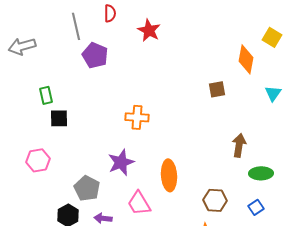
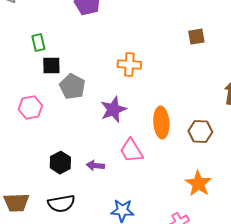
brown square: (217, 89) -> (196, 37), moved
gray pentagon: (87, 188) -> (72, 87), moved
brown hexagon: (215, 200) -> (200, 132), moved

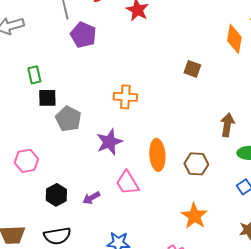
brown square: (196, 37) -> (192, 69), turned 30
pink hexagon: (30, 108) -> (26, 161), moved
purple arrow: (95, 166) -> (91, 198), turned -36

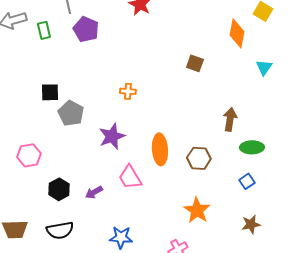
green rectangle: (34, 75) -> (44, 30), moved
orange cross: (125, 97) -> (128, 91), size x0.7

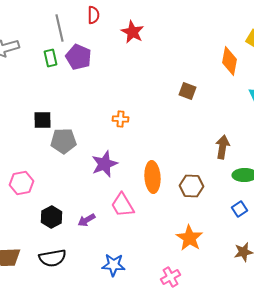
green rectangle: (44, 30) -> (50, 58), moved
gray pentagon: (71, 113) -> (63, 141), turned -30

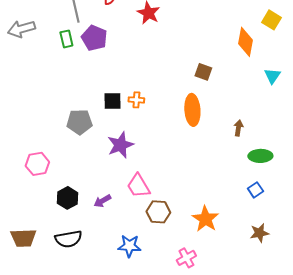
black square: (42, 120) -> (112, 101), moved
brown arrow: (222, 147) -> (238, 128), size x0.7
orange ellipse: (152, 177) -> (192, 110), moved
brown hexagon: (191, 186) -> (158, 212), moved

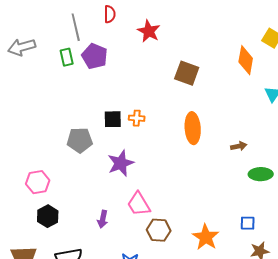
brown square: (203, 72) -> (187, 73), moved, size x1.4
brown arrow: (238, 128) -> (239, 146), turned 70
blue square: (255, 190) -> (248, 223), moved, turned 35
black hexagon: (67, 198) -> (48, 216), moved
purple arrow: (102, 201) -> (103, 219), turned -48

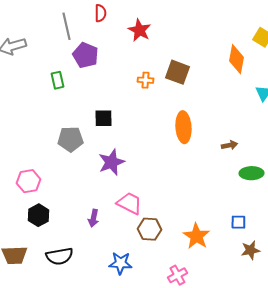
green rectangle: (67, 57) -> (57, 80), moved
orange cross: (137, 118) -> (145, 80), moved
pink trapezoid: (139, 204) -> (129, 203), turned 148

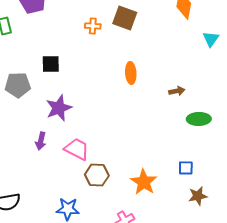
orange ellipse: (183, 127) -> (131, 73), size x0.7
purple arrow: (93, 218) -> (41, 141), moved

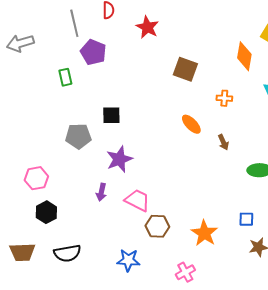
orange cross: (93, 26) -> (224, 98), moved
orange ellipse: (131, 73) -> (191, 124), turned -40
brown arrow: (177, 91) -> (223, 142), moved, turned 77

